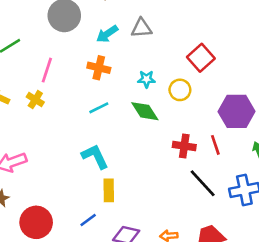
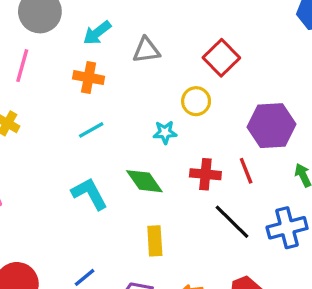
gray triangle: (141, 28) -> (146, 50), moved
pink line: (47, 70) -> (22, 66), moved
cyan star: (146, 79) -> (165, 132), moved
green diamond: (145, 111) -> (144, 181), moved
yellow rectangle: (109, 190) -> (155, 241), moved

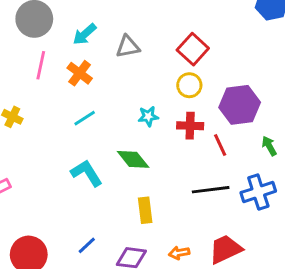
pink line: (22, 66) -> (41, 65), moved
orange cross: (89, 78) -> (80, 73), turned 30
yellow circle: (196, 101) -> (189, 85), moved
red cross: (205, 174) -> (190, 126), moved
black line: (232, 222) -> (211, 190), turned -48

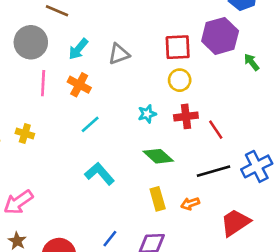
red square: (193, 49) -> (178, 47), turned -36
purple hexagon: (240, 105) -> (220, 36), moved
green arrow: (269, 146) -> (252, 62), moved
green diamond: (133, 159) -> (158, 156), moved
orange arrow: (179, 253) -> (190, 204), moved

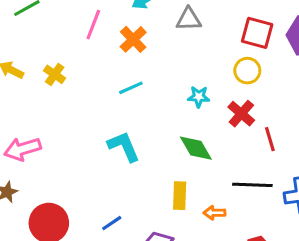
red cross: (186, 116) -> (241, 114), turned 30

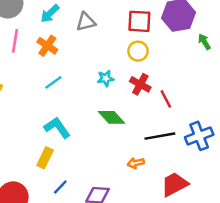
yellow rectangle: (180, 196) -> (45, 158), moved, turned 36

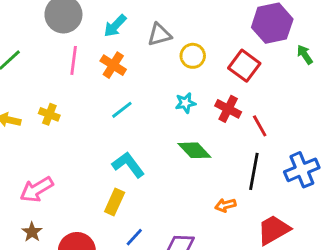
red square: (139, 21) -> (244, 66), moved, turned 35
yellow circle: (138, 51) -> (193, 56), moved
black line: (160, 136) -> (254, 171), turned -68

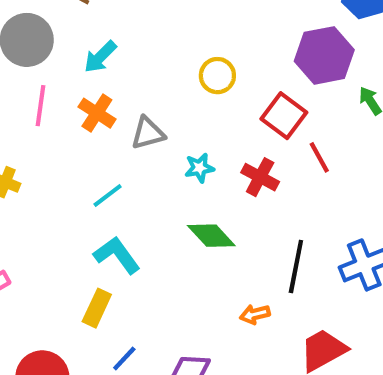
gray triangle: (159, 35) -> (148, 133), moved
yellow circle: (193, 56) -> (217, 76), moved
cyan line: (122, 110) -> (108, 195), moved
red line: (260, 126) -> (319, 157), moved

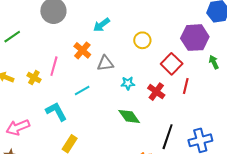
cyan arrow: (100, 57) -> (102, 25), moved
pink line: (41, 106) -> (54, 66), moved
red line: (319, 157) -> (186, 86), turned 35
cyan L-shape: (117, 255) -> (56, 111), moved

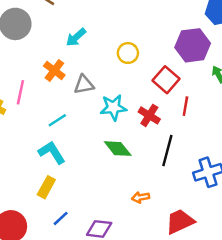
cyan star: (128, 83) -> (113, 107), size x1.5
cyan L-shape: (56, 111) -> (52, 152), moved
black line: (168, 137) -> (167, 151), moved

